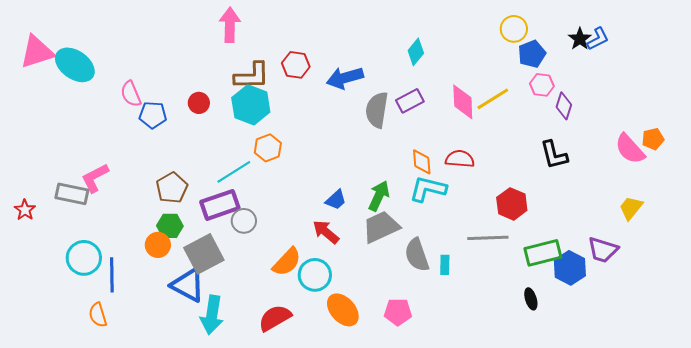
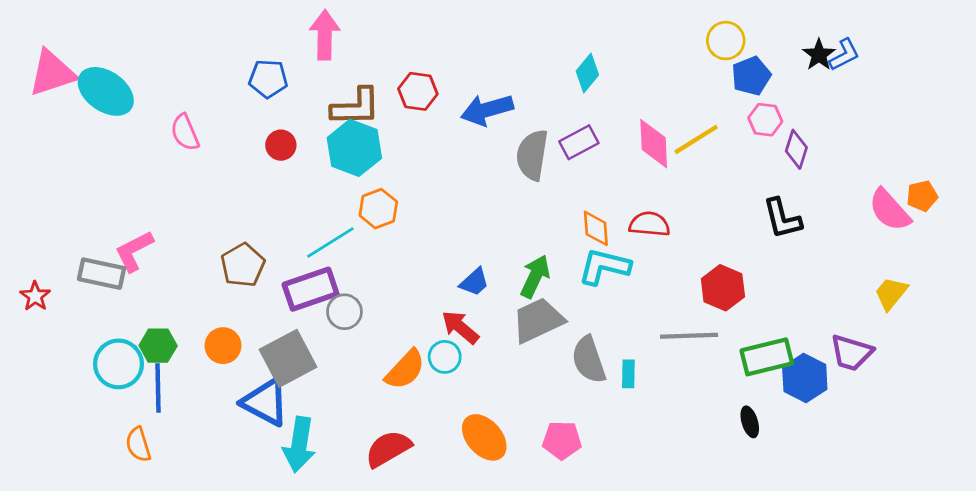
blue pentagon: (153, 115) -> (268, 79), moved
green hexagon: (170, 226) -> (158, 346), moved
cyan circle: (315, 275) -> (445, 357), moved, size x0.7

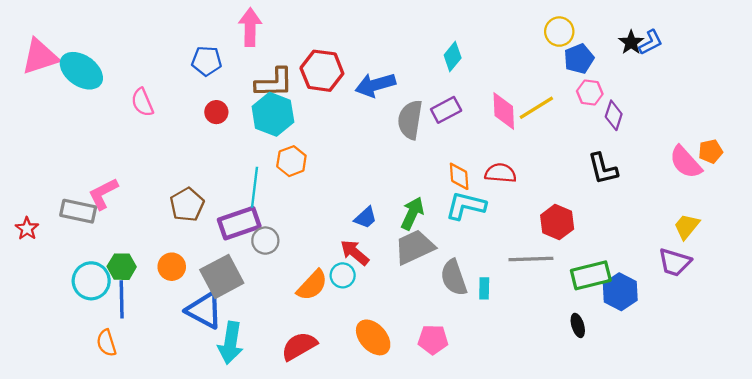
red hexagon: (418, 91) -> (322, 71), size x1.4
cyan line: (330, 243) -> (254, 187), turned -51
purple trapezoid: (851, 353) -> (675, 262), moved

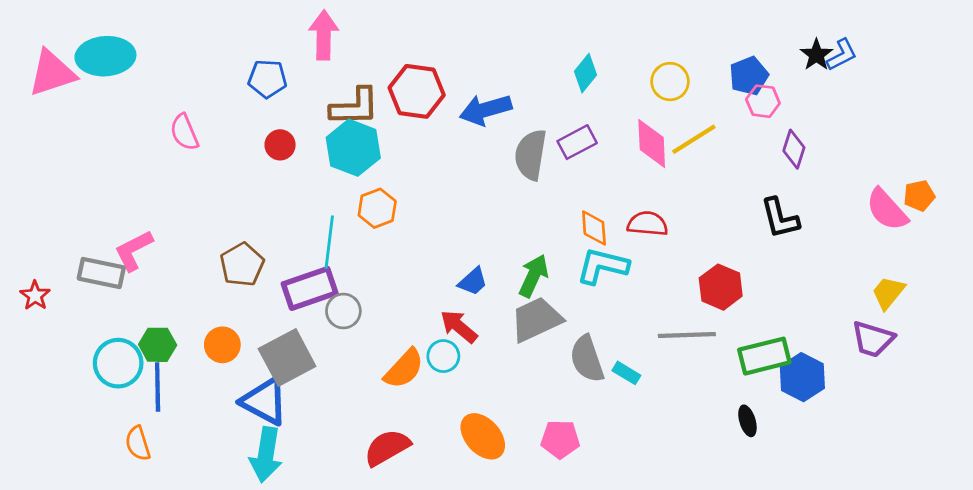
yellow circle: (559, 32) -> (670, 82), moved
cyan ellipse: (81, 71) -> (105, 56), moved, turned -39
pink hexagon: (590, 92) -> (763, 101), moved
cyan rectangle: (484, 288) -> (626, 373), turned -60
cyan arrow: (231, 343) -> (266, 455), moved

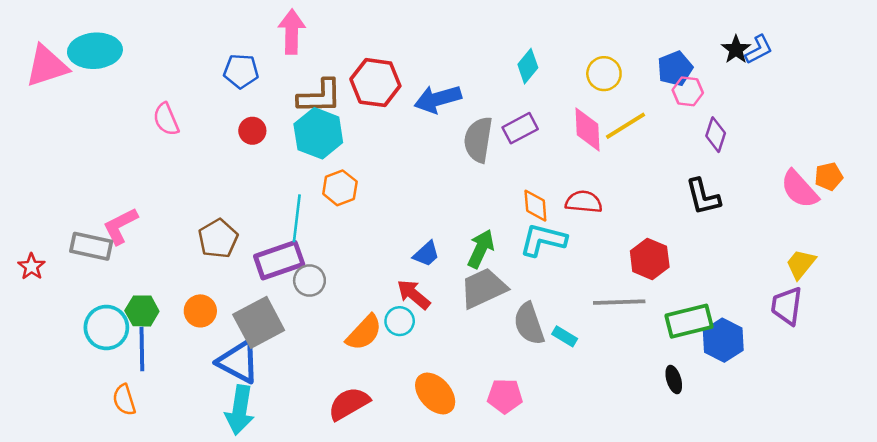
purple trapezoid: (873, 339) -> (787, 306), turned 81

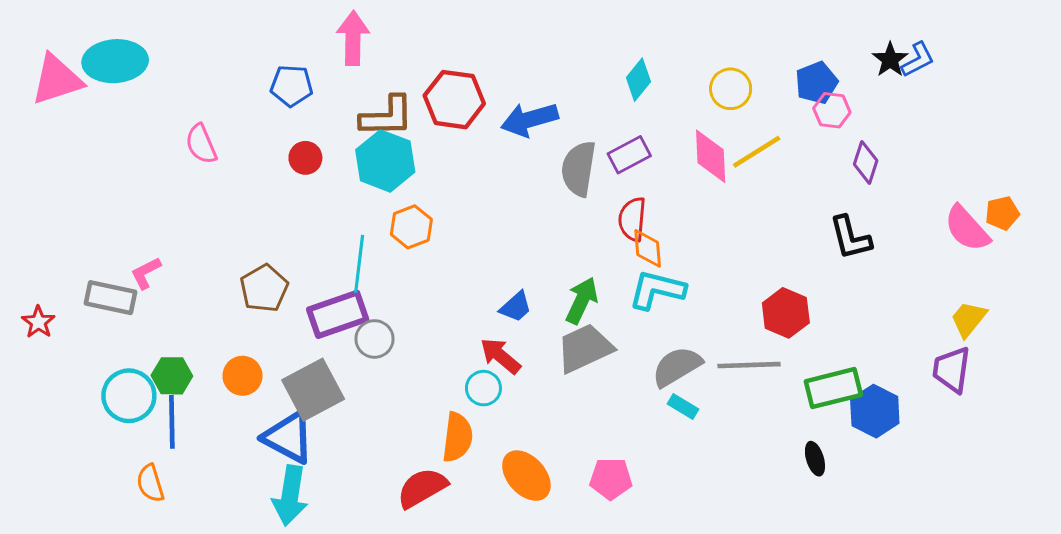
red semicircle: (584, 202) -> (632, 219), moved, turned -90
pink L-shape: (120, 226) -> (146, 273), size x0.7
gray semicircle: (529, 324) -> (677, 367), moved, turned 78
orange semicircle: (364, 333) -> (457, 437), moved, turned -36

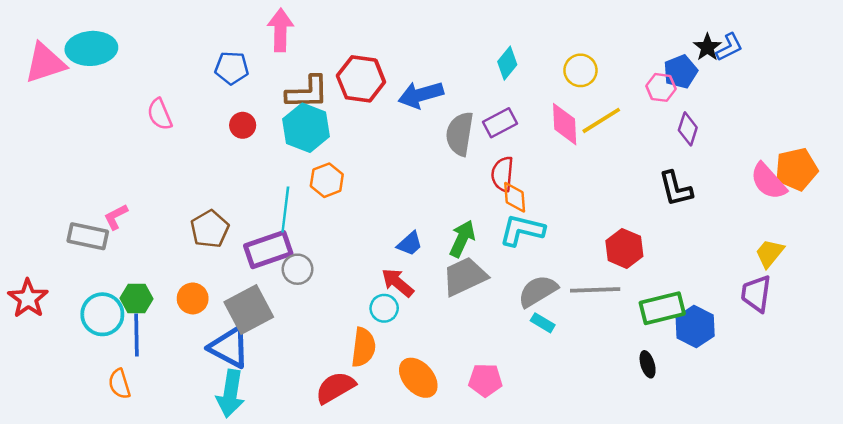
blue pentagon: (817, 83) -> (681, 72), moved
orange pentagon: (1002, 213) -> (796, 169), size x1.6
red star: (38, 322) -> (28, 298), moved, size x1.5

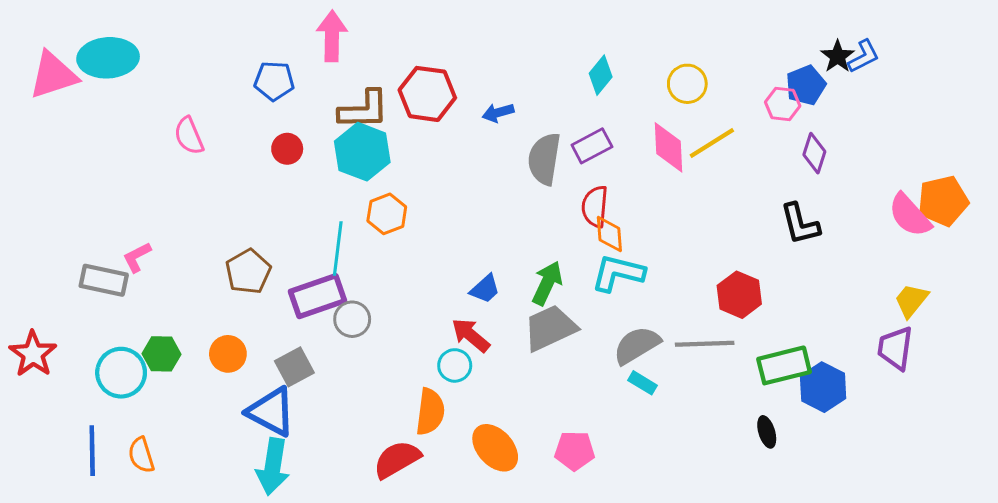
blue arrow: (421, 95) -> (498, 113), size x0.6
gray square: (249, 309) -> (294, 367), size x0.7
blue line: (137, 335) -> (92, 451), moved

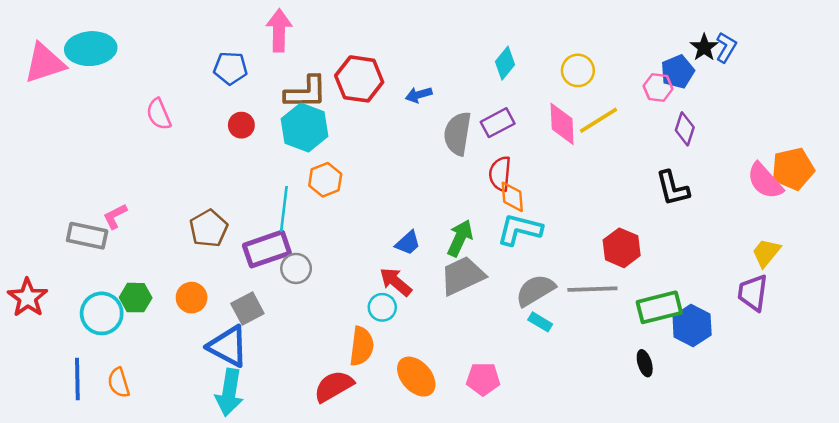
blue L-shape: (864, 56) -> (726, 47), turned -32

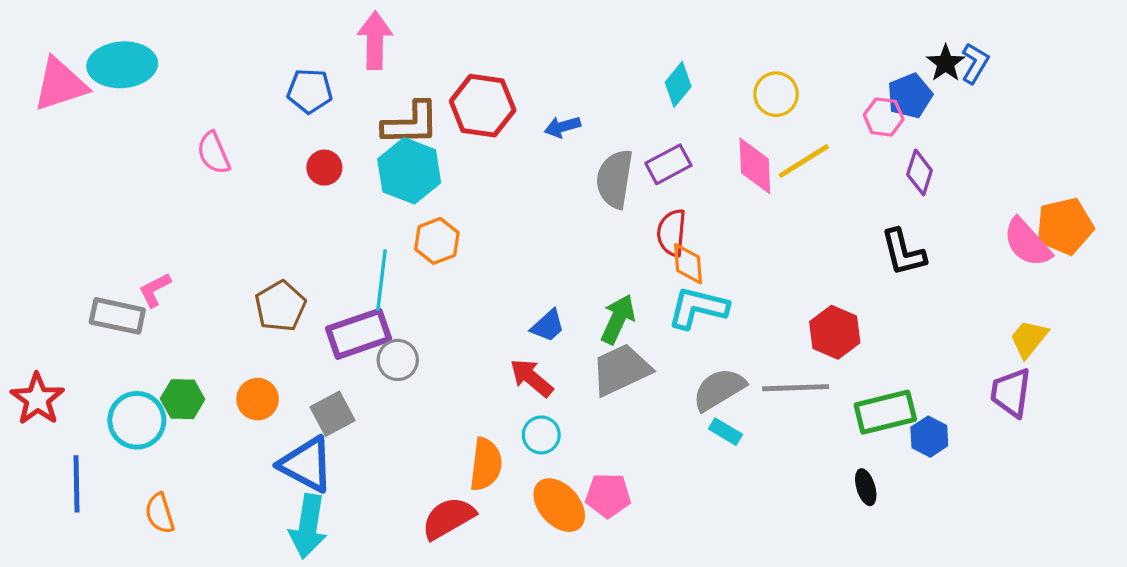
cyan circle: (382, 307) -> (541, 435), moved
blue hexagon: (692, 326) -> (929, 437), size x0.7
blue line: (77, 379) -> (77, 484), moved
pink pentagon: (483, 379) -> (608, 495), moved

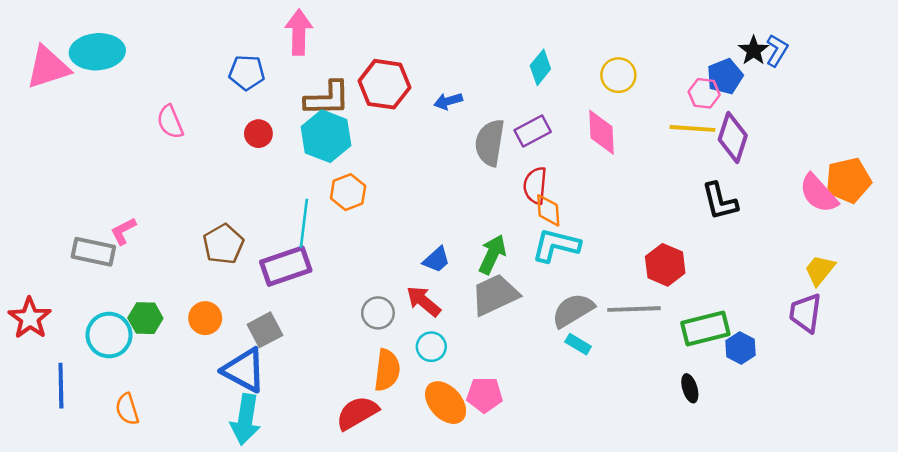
yellow line: (804, 161) -> (692, 128), moved, turned 36
purple diamond: (920, 172) -> (733, 137), size x1.4
gray circle: (398, 360) -> (378, 313), moved

